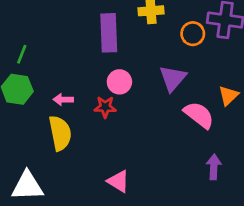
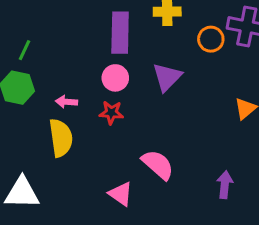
purple triangle: (173, 78) -> (167, 77), moved
pink circle: (119, 82) -> (115, 78), moved
pink semicircle: (199, 115) -> (158, 165), moved

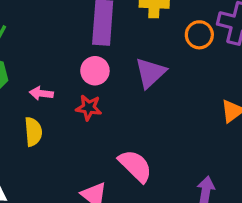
yellow semicircle: (61, 138) -> (33, 132), size x0.7

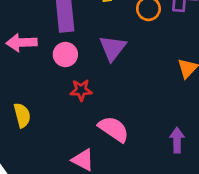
pink arrow: (41, 93) -> (22, 43), moved, size x1.5
red star: (89, 108) -> (81, 90), moved

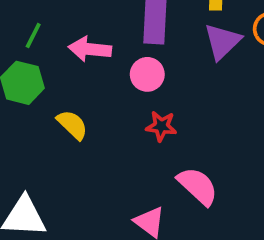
purple triangle: (113, 48) -> (222, 41), moved
yellow semicircle: (22, 115) -> (72, 125), moved, turned -40

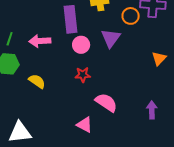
purple triangle: (222, 41) -> (111, 38), moved
pink circle: (147, 74) -> (81, 45), moved

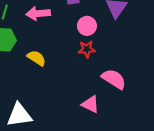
pink circle: (81, 45) -> (87, 26), moved

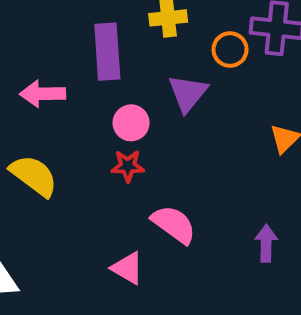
yellow semicircle: (37, 58) -> (34, 176), size x1.4

